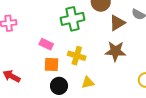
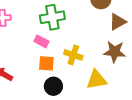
green cross: (73, 19) -> (52, 17), moved
yellow triangle: (88, 83) -> (97, 80), moved, size x1.5

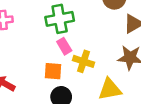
pink rectangle: (41, 41) -> (64, 46), moved, turned 32

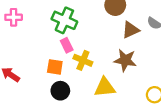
green cross: (60, 19) -> (64, 20), turned 30

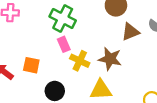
brown star: (125, 60) -> (110, 59), moved
orange square: (55, 67) -> (31, 65), moved

